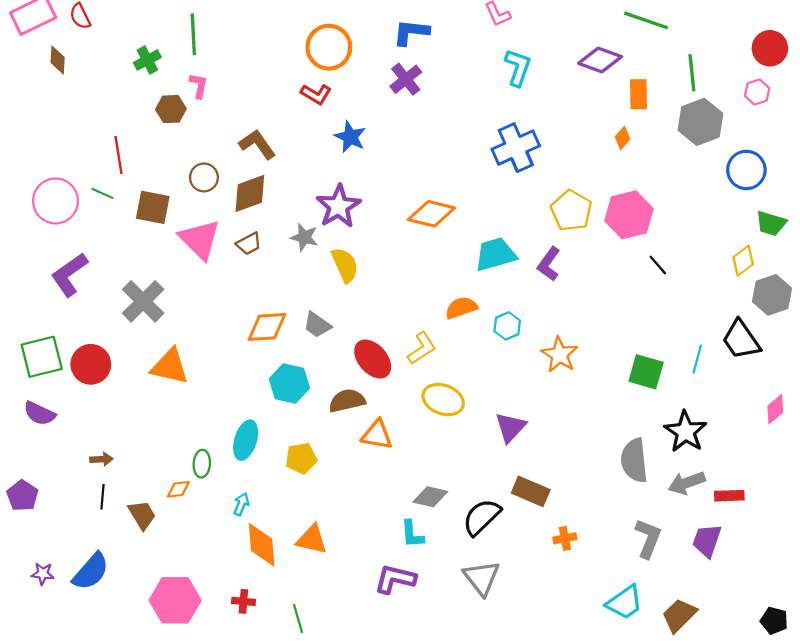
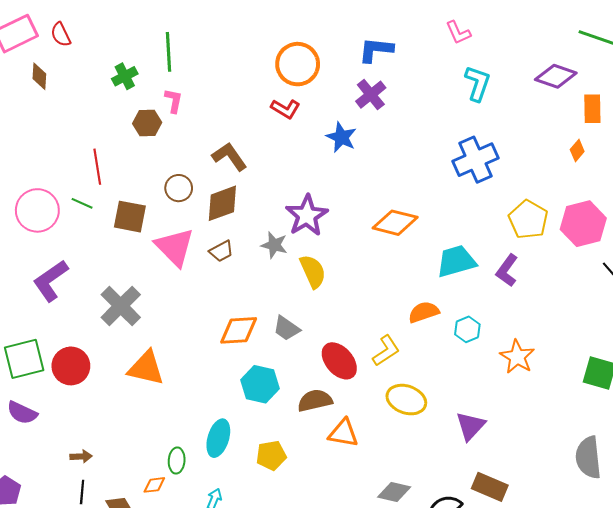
blue star: (350, 137) -> (341, 137), moved

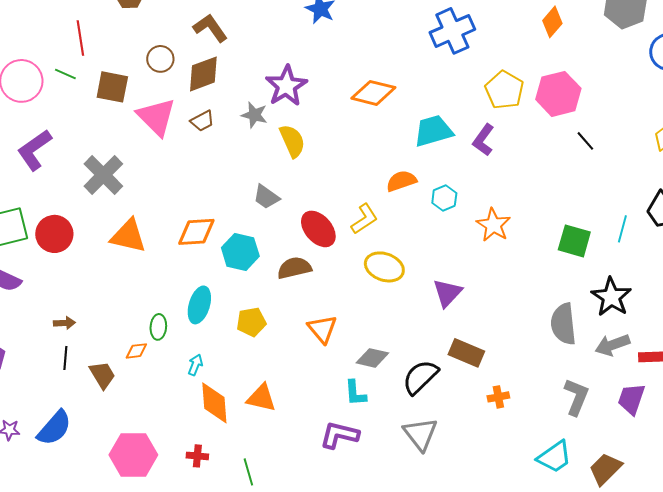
orange diamond: (577, 150) -> (552, 22), size x1.4
orange diamond: (239, 330) -> (196, 232), moved
orange triangle: (343, 433) -> (322, 329), moved, turned 40

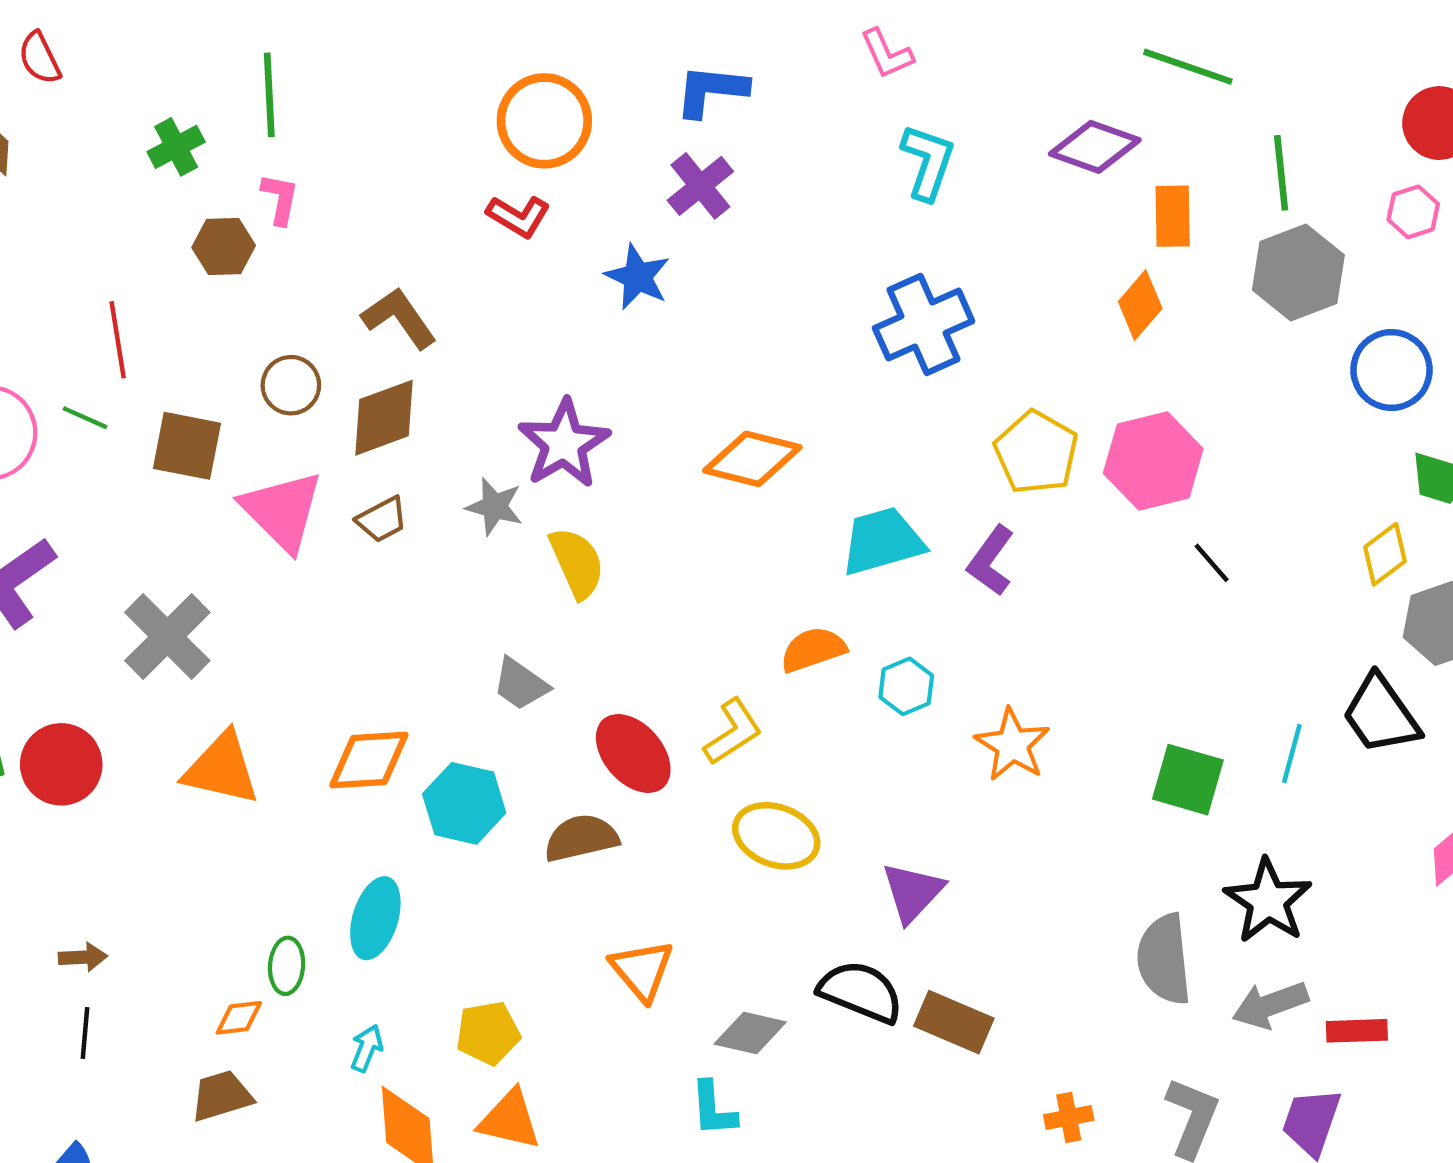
yellow pentagon: (251, 322) -> (488, 1033), moved
brown trapezoid: (102, 375) -> (222, 1096), moved, turned -76
black semicircle: (420, 377) -> (861, 992), moved, turned 66
orange cross: (498, 397) -> (1069, 1117), moved

